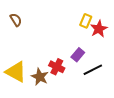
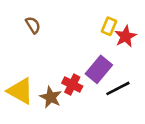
brown semicircle: (16, 20) -> (33, 25), moved
purple rectangle: (78, 55) -> (99, 69), size x1.5

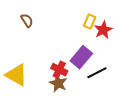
brown star: (51, 97) -> (58, 83), moved

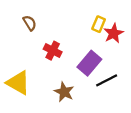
red cross: (59, 70) -> (53, 51), moved

